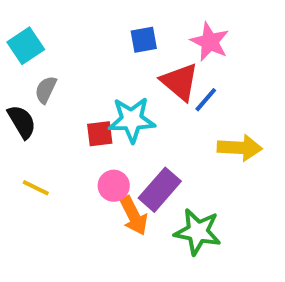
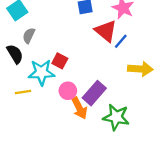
cyan star: (132, 120) -> (41, 72), moved
red square: (100, 134) -> (60, 61), turned 35
yellow line: (36, 188) -> (23, 92), turned -35

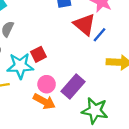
red square: (60, 61) -> (39, 54), turned 35
orange arrow: (79, 108) -> (44, 101), moved, turned -35

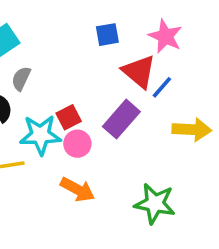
pink circle: (47, 84) -> (77, 144), moved
purple rectangle: (73, 86) -> (121, 119), moved

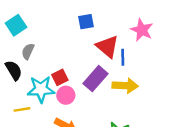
pink star: (165, 36) -> (142, 30), moved
blue line: (162, 87) -> (123, 57), turned -42
yellow arrow: (192, 130) -> (125, 86), moved

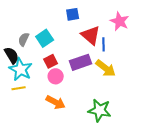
cyan square: (16, 25) -> (45, 38), moved
purple rectangle: (95, 79) -> (81, 62), turned 30
yellow arrow: (125, 86) -> (106, 68), turned 35
cyan star: (41, 89) -> (21, 69), moved, turned 30

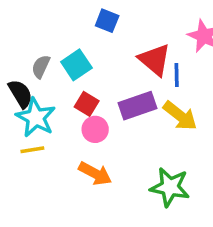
blue square: (73, 14) -> (107, 21), moved, turned 32
red square: (51, 61) -> (87, 104), turned -32

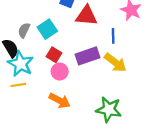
red triangle: (155, 60) -> (86, 16), moved, turned -35

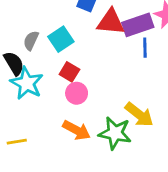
purple rectangle: (88, 56) -> (138, 25), moved
yellow arrow: (115, 63) -> (139, 115), moved
yellow line: (18, 85) -> (17, 142), moved
green star: (109, 109) -> (115, 133), moved

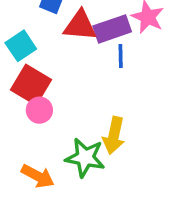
red square: (69, 72) -> (31, 85), size x1.6
yellow arrow: (139, 115) -> (114, 136), turned 64
orange arrow: (77, 130) -> (38, 176), moved

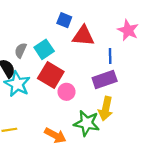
purple rectangle: (112, 29) -> (105, 79), moved
pink circle: (39, 110) -> (66, 92), moved

